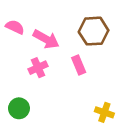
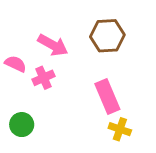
pink semicircle: (15, 27) -> (15, 64), moved
pink rectangle: (79, 65) -> (107, 96), moved, size x1.5

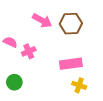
pink arrow: (53, 45) -> (42, 21), moved
pink rectangle: (107, 96) -> (71, 64), turned -75

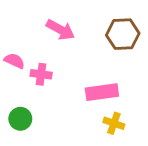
brown hexagon: (71, 24) -> (123, 34), moved
pink cross: (29, 51) -> (41, 74), turned 32

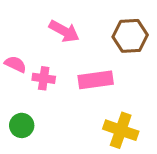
pink rectangle: (102, 92) -> (96, 80), moved
yellow cross: (114, 123) -> (121, 130), size x1.5

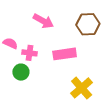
green circle: (22, 125) -> (21, 72), moved
yellow cross: (121, 130) -> (82, 88), turned 30

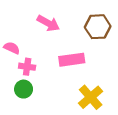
pink cross: (29, 53) -> (27, 67), moved
green circle: (21, 72) -> (24, 89), moved

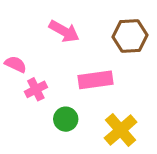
pink cross: (27, 67) -> (36, 89), turned -35
green circle: (24, 89) -> (66, 119), moved

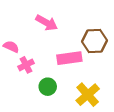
brown hexagon: (130, 36) -> (95, 41), moved

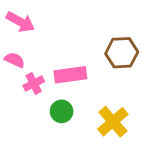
pink arrow: (47, 23) -> (20, 22), moved
pink rectangle: (69, 58) -> (70, 75), moved

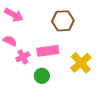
brown hexagon: (122, 53) -> (63, 21), moved
yellow cross: (113, 122) -> (81, 63), moved

